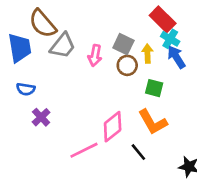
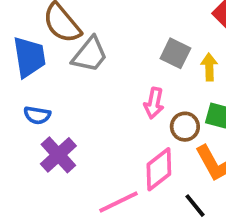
pink arrow: (95, 56) -> (154, 103), moved
brown circle: (127, 65) -> (185, 127), moved
purple cross: (41, 117) -> (58, 155), size x1.4

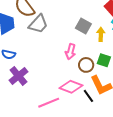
pink diamond: (159, 169) -> (71, 87), turned 55
black line: (195, 206) -> (88, 96), moved

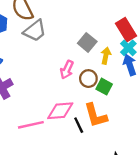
brown circle: (86, 65) -> (88, 79), moved
pink diamond: (71, 87) -> (60, 111), turned -35

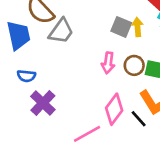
yellow arrow: (106, 56) -> (137, 27), moved
pink diamond: (60, 111) -> (114, 109), turned -32

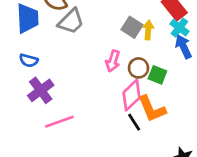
pink diamond: (114, 109) -> (132, 95), moved
pink line: (87, 134) -> (59, 122), moved

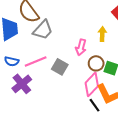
gray square: (132, 27) -> (60, 67), moved
pink arrow: (113, 61) -> (81, 47), moved
pink line: (59, 122) -> (36, 61), moved

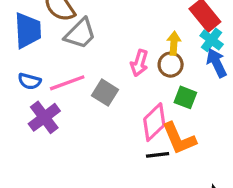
brown circle: (96, 63) -> (171, 65), moved
black line: (94, 105) -> (158, 155), turned -64

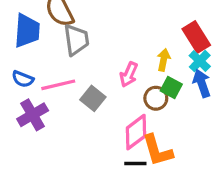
gray trapezoid: (80, 34) -> (76, 40), turned -60
brown circle: (171, 65) -> (156, 98), moved
green square: (185, 97) -> (171, 88), moved

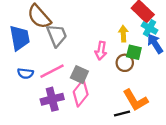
purple cross: (33, 115) -> (52, 99), moved, turned 30
pink diamond: (136, 132) -> (81, 93), moved

